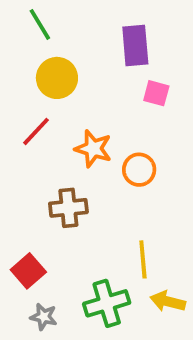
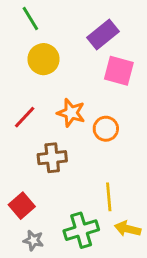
purple rectangle: (135, 45) -> (103, 34), turned 56
pink square: (156, 93) -> (119, 71), size x1.5
red line: (36, 131) -> (25, 117), moved

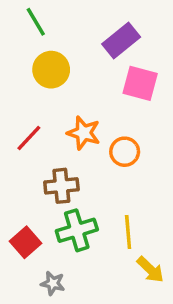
yellow arrow: (128, 229) -> (150, 270), turned -150
green cross: (81, 230) -> (77, 230), moved
gray star: (33, 240) -> (53, 283), moved

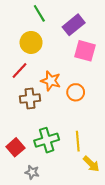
green line: (36, 22) -> (39, 13), moved
red line: (29, 138) -> (20, 71), moved
brown cross: (61, 186) -> (30, 99), moved

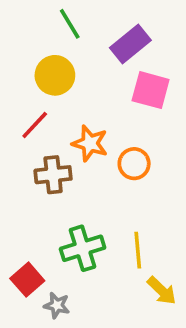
red square: (15, 147) -> (27, 280), moved

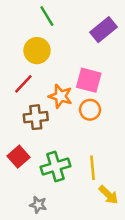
purple rectangle: (130, 44) -> (104, 30), moved
pink square: (151, 90) -> (89, 80), moved
red square: (27, 280) -> (18, 157), moved

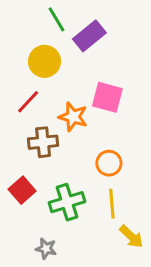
purple rectangle: (104, 30) -> (89, 36), moved
orange circle: (90, 110) -> (109, 163), moved

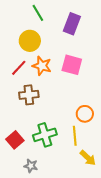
purple rectangle: (89, 36) -> (72, 24), moved, turned -30
orange star: (73, 117) -> (42, 66), moved
orange circle: (109, 163) -> (85, 114), moved
red square: (22, 190) -> (15, 140), moved

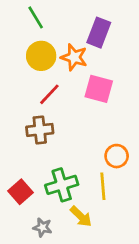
green line: (38, 13) -> (36, 17), moved
orange star: (42, 66) -> (74, 57), moved
red line: (19, 68) -> (49, 94), moved
yellow arrow: (88, 158) -> (81, 216), moved

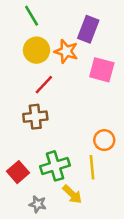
pink square: (99, 89) -> (102, 70), moved

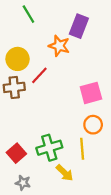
yellow circle: (37, 50) -> (18, 59), moved
pink square: (102, 70) -> (91, 93), moved, turned -30
brown cross: (35, 117) -> (14, 87), moved
gray star: (38, 204) -> (23, 183), moved

